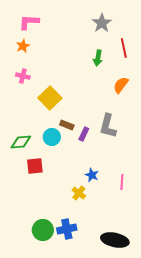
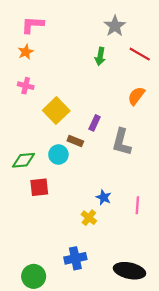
red line: (124, 48) -> (140, 54), turned -48
green arrow: (98, 58) -> (100, 56), moved
purple rectangle: (84, 134) -> (95, 123), moved
green circle: (43, 230) -> (34, 276), moved

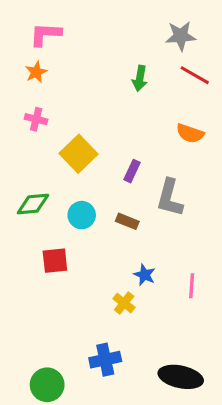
gray star: (115, 26) -> (181, 36), moved, turned 30
orange semicircle: (136, 96) -> (190, 133), turned -108
brown rectangle: (75, 141) -> (127, 221), moved
green diamond: (23, 160) -> (33, 204), moved

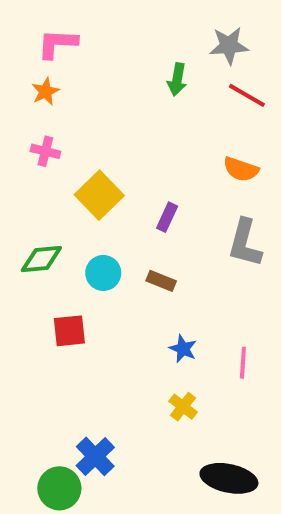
green arrow: (140, 78) -> (177, 79), moved
gray L-shape: (170, 198) -> (245, 243), moved
yellow cross: (124, 303) -> (183, 407), moved
blue cross: (105, 360) -> (95, 456), moved, turned -32

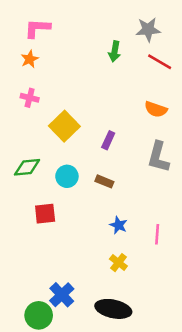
black ellipse: (229, 478) -> (113, 309), moved

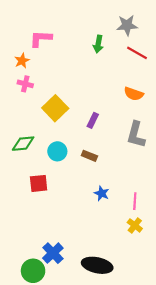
pink L-shape: (37, 28) -> (41, 39), moved
orange star: (30, 59) -> (22, 61), moved
yellow cross: (118, 263) -> (135, 225), moved

